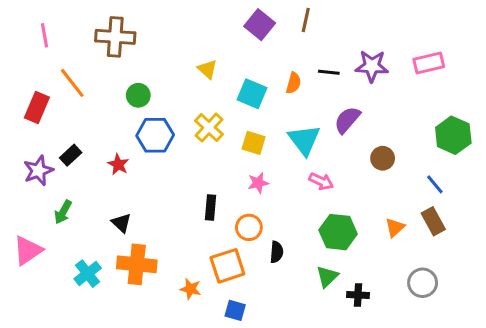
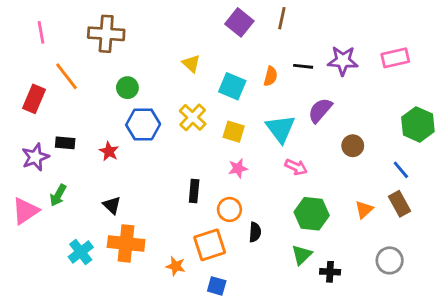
black rectangle: (71, 155) -> (65, 143), turned 48
pink triangle: (28, 250) -> (25, 211), moved

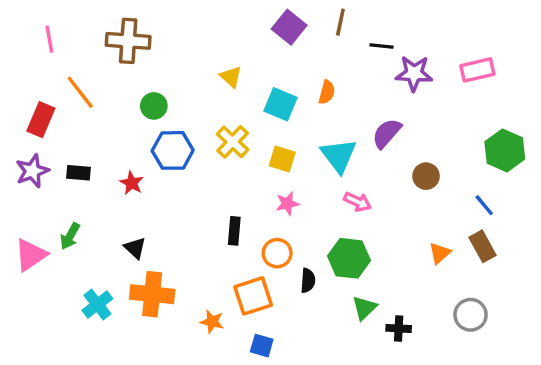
black line: (303, 66) -> (382, 46), moved
purple star: (35, 157) -> (32, 171), moved
green hexagon: (312, 214) -> (349, 258), moved

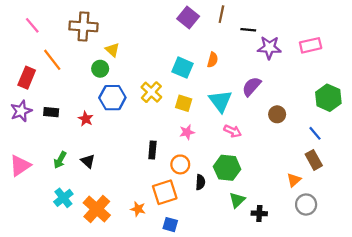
pink line: (49, 39) -> (32, 25), turned -30
yellow triangle: (231, 77) -> (112, 50), moved
green arrow: (70, 236) -> (60, 160), moved
orange triangle: (440, 253) -> (294, 180), moved
orange cross: (152, 294) -> (97, 209), moved, turned 36

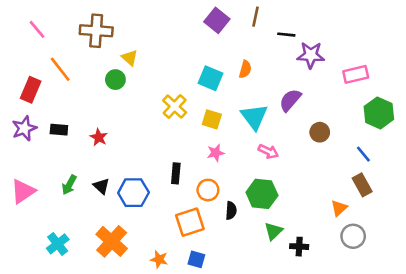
pink rectangle: (311, 45) -> (356, 74), moved
blue hexagon: (112, 98) -> (133, 193), moved
cyan cross: (63, 198) -> (58, 244), moved
orange star: (138, 209) -> (159, 259), moved

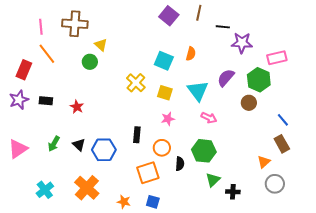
pink line: (37, 29) -> (41, 27), moved, turned 35
green hexagon: (379, 113) -> (259, 80), moved

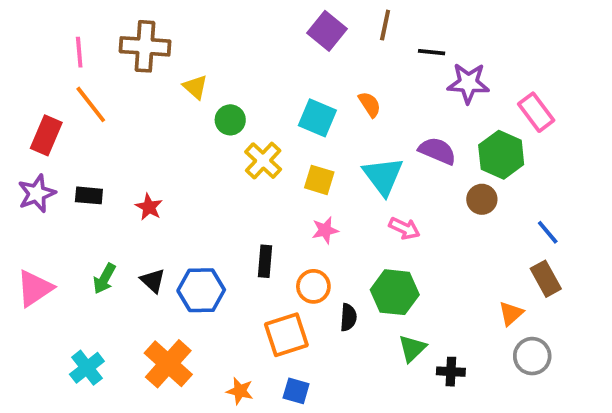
orange semicircle: (191, 54) -> (370, 104), turned -48
pink rectangle: (277, 58) -> (536, 112), turned 66
green circle: (90, 62) -> (230, 120), moved
purple semicircle: (226, 78) -> (437, 151), turned 72

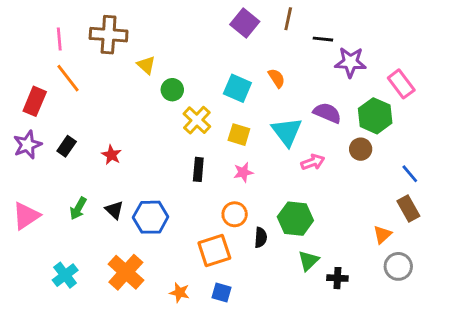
black rectangle: (89, 195) -> (67, 146), turned -60
pink arrow: (404, 228) -> (313, 162), moved, turned -45
black rectangle: (265, 261) -> (198, 169), moved

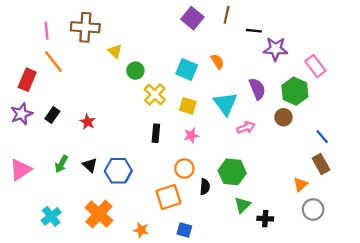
purple semicircle: (327, 113) -> (257, 89), turned 45
blue square: (222, 293) -> (184, 230), moved

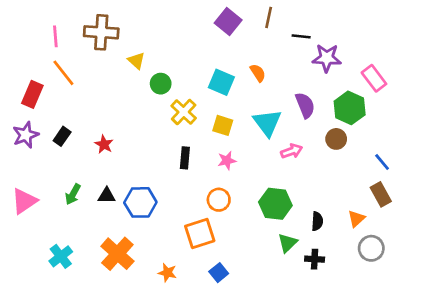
black triangle: (90, 165) -> (107, 196), turned -42
black semicircle: (205, 187) -> (317, 221), moved
blue square: (184, 230) -> (219, 273), turned 35

